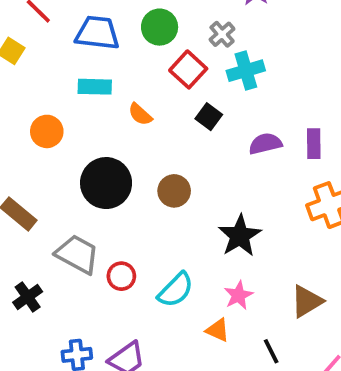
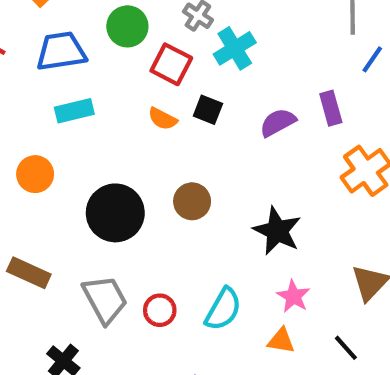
orange semicircle: (140, 114) -> (163, 119), moved
gray trapezoid: (77, 254) -> (105, 299), turned 48

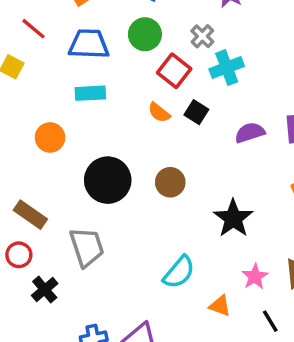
pink star: (293, 296) -> (255, 277), moved
red circle: (160, 310) -> (19, 255), moved

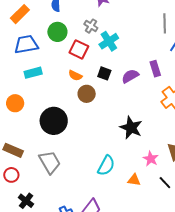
black square: (196, 112) -> (104, 73), moved
brown circle: (170, 182) -> (87, 94), moved
black cross: (45, 290) -> (26, 201), moved

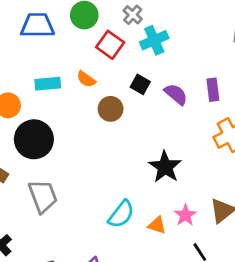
cyan rectangle: (33, 73) -> (48, 84), moved
orange semicircle: (75, 75) -> (86, 79), moved
purple semicircle: (130, 76) -> (176, 94), turned 60
black circle: (54, 121) -> (34, 139), moved
orange triangle: (134, 180) -> (157, 225), moved

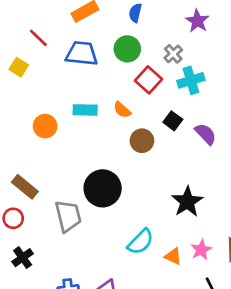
black circle: (34, 139) -> (103, 188), moved

